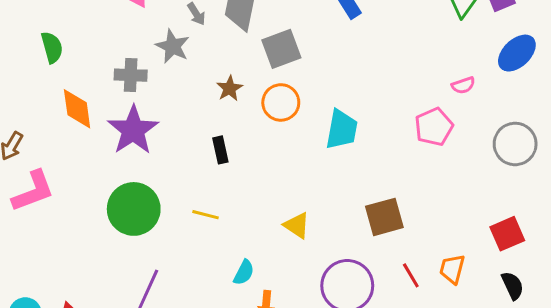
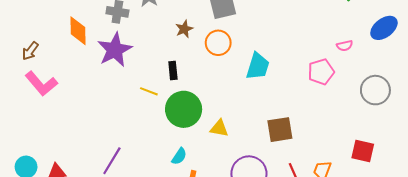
pink L-shape: (33, 191) -> (41, 84), turned 64
green circle: (134, 209) -> (184, 109), moved
yellow line: (205, 215) -> (149, 91), moved
yellow triangle: (297, 225) -> (219, 128), turned -30
red square: (507, 234) -> (363, 151), turned 30

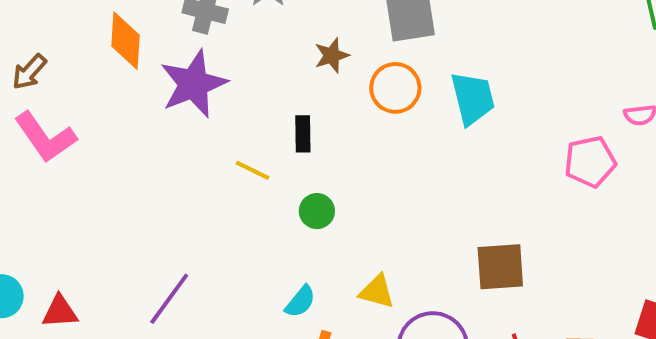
cyan trapezoid: (258, 66) -> (473, 98), moved, turned -36
green circle: (184, 109) -> (317, 211), size x0.5
yellow triangle: (219, 128) -> (377, 292), moved

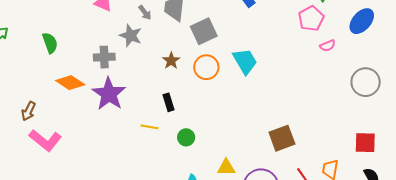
orange diamond: (125, 41) -> (70, 83), turned -44
pink pentagon: (590, 162) -> (311, 19), moved

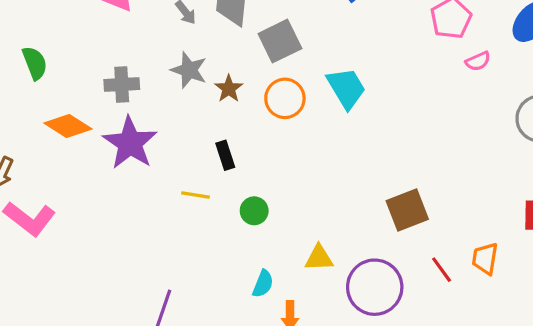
gray star: (131, 36) -> (189, 70), moved

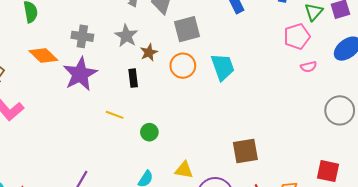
black rectangle: (225, 155) -> (133, 78), moved

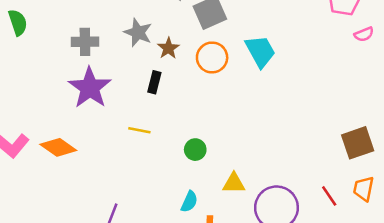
orange diamond: (43, 56) -> (58, 147), moved
black rectangle: (133, 78) -> (154, 82), turned 30
green circle: (149, 132) -> (195, 150), moved
brown square: (245, 151) -> (358, 143), moved

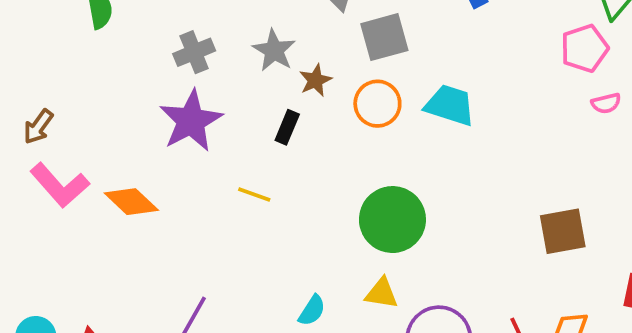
gray cross: (85, 42) -> (194, 52), turned -30
cyan trapezoid: (260, 51) -> (450, 105), turned -52
brown square: (358, 143) -> (563, 231), moved
green circle: (195, 150) -> (392, 220), moved, size x2.0

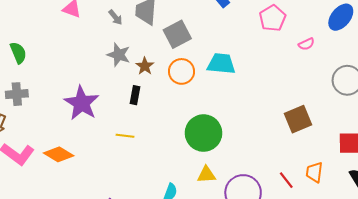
pink pentagon: (584, 48) -> (273, 18), moved
gray cross: (194, 52) -> (17, 94), moved, turned 30

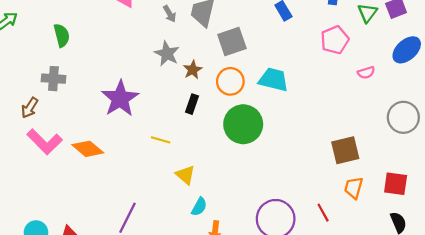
black rectangle: (135, 95) -> (192, 104), moved
green circle: (203, 133) -> (243, 124), moved
orange trapezoid: (314, 172) -> (354, 188), moved
yellow triangle: (206, 175) -> (185, 175), moved, turned 36

